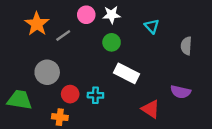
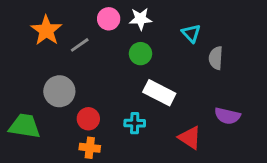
gray semicircle: (186, 46) -> (216, 58), moved
cyan cross: (95, 95) -> (135, 123), moved
orange cross: (60, 117) -> (90, 148), moved

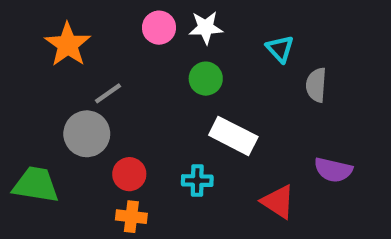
gray line: (80, 45) -> (108, 93), moved

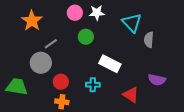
cyan triangle: (280, 49) -> (132, 23), size x1.5
green circle: (206, 79) -> (86, 37), moved

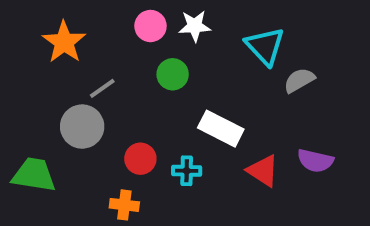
gray semicircle: (149, 40) -> (299, 80), turned 56
red circle: (61, 82) -> (140, 159), moved
red triangle: (131, 95) -> (263, 171), moved

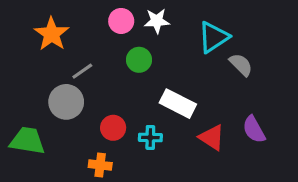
cyan triangle: (265, 46) -> (213, 37), turned 40
gray semicircle: (299, 80) -> (241, 65), turned 75
purple semicircle: (315, 161) -> (254, 129), turned 48

